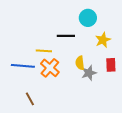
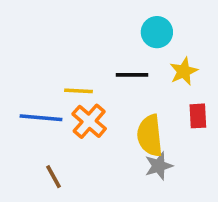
black line: (66, 36) -> (132, 75), moved
yellow semicircle: (80, 63) -> (150, 136), moved, size x1.6
gray star: (89, 73) -> (159, 166), moved

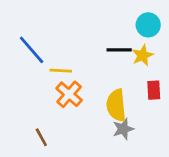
cyan circle: (157, 32) -> (148, 25), moved
black line: (132, 75) -> (119, 50), moved
blue line: (41, 118) -> (32, 50), moved, turned 44

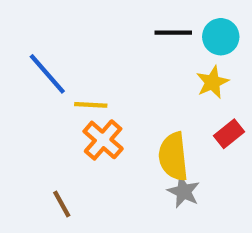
black line: (119, 50) -> (173, 33), moved
red rectangle: (154, 90) -> (229, 134), turned 54
gray star: (123, 129) -> (184, 192), turned -30

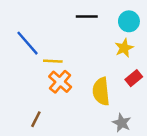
black line: (173, 33) -> (87, 17), moved
gray star: (184, 192) -> (122, 123), moved
brown line: (62, 204) -> (36, 119), turned 56

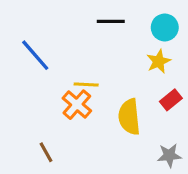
yellow line: (53, 61) -> (86, 84), moved
brown line: (36, 119) -> (46, 152), turned -56
gray star: (122, 123) -> (169, 155), moved, turned -30

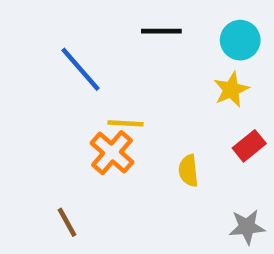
blue line: (35, 55) -> (80, 69), moved
yellow semicircle: (129, 117) -> (188, 171), size x0.6

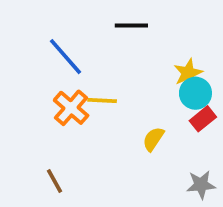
cyan circle: (240, 40) -> (195, 93), moved
orange cross: (112, 153) -> (71, 108), moved
yellow semicircle: (188, 171) -> (153, 139), turned 40

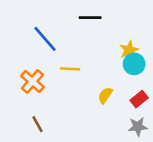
orange cross: (71, 108) -> (32, 81), moved
red rectangle: (203, 119) -> (139, 99), moved

